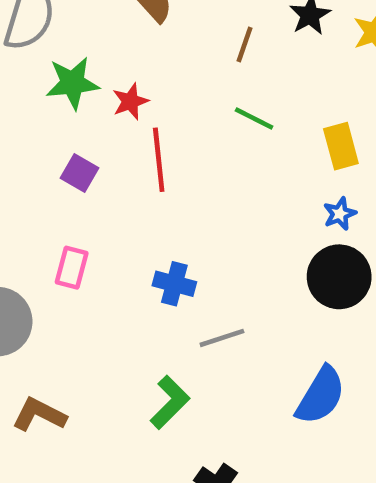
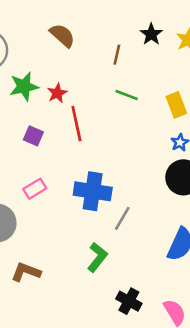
pink rectangle: (72, 268) -> (35, 189), turned 50
blue cross: (174, 284) -> (93, 191), size x1.6
gray line: (222, 338) -> (122, 218), turned -35

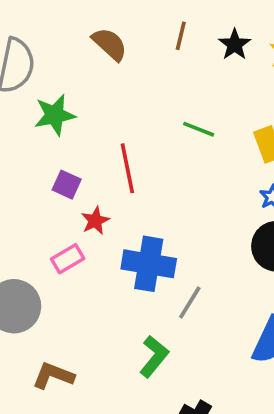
brown line: (117, 55) -> (181, 36), moved
red star: (57, 93) -> (95, 221), moved

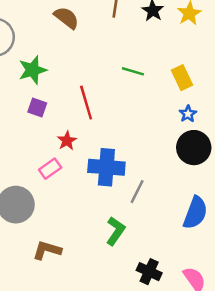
purple square: (67, 185) -> (37, 107), moved

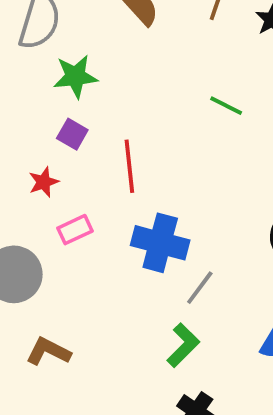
red line: (86, 103) -> (129, 166), moved
red star: (67, 141) -> (44, 182), moved
green L-shape: (116, 231) -> (183, 345), moved

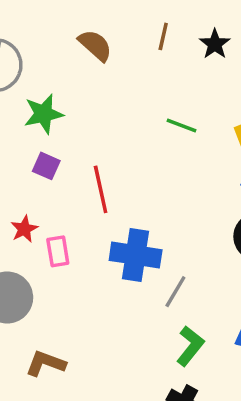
red star: (44, 182) -> (24, 229), moved
pink rectangle: (75, 230) -> (58, 251), turned -68
green L-shape: (183, 345) -> (190, 346), moved

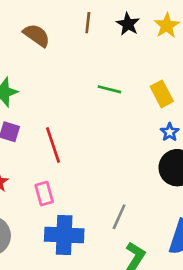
pink rectangle: (58, 251) -> (44, 194), moved
blue cross: (136, 255) -> (64, 235), moved

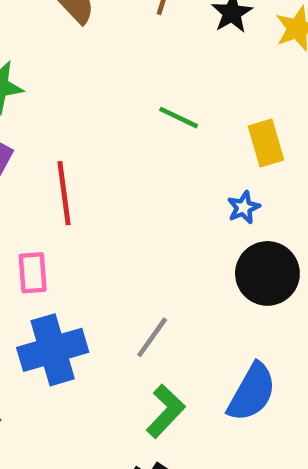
blue star: (170, 132) -> (244, 207), moved
blue cross: (64, 235) -> (53, 350), turned -30

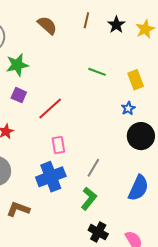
red line: (64, 193) -> (50, 109), turned 60
pink rectangle: (33, 273) -> (58, 145), moved
green L-shape: (166, 411) -> (89, 199), moved

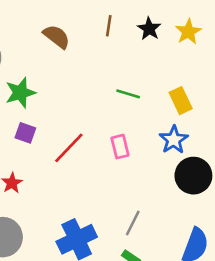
blue star: (128, 108) -> (174, 140), size x1.5
pink rectangle: (58, 145) -> (120, 147), moved

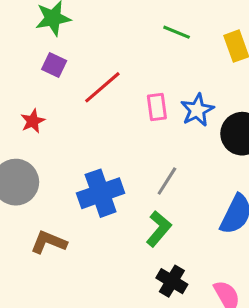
blue star: (174, 140) -> (197, 110), moved
pink rectangle: (120, 147) -> (157, 107), moved

